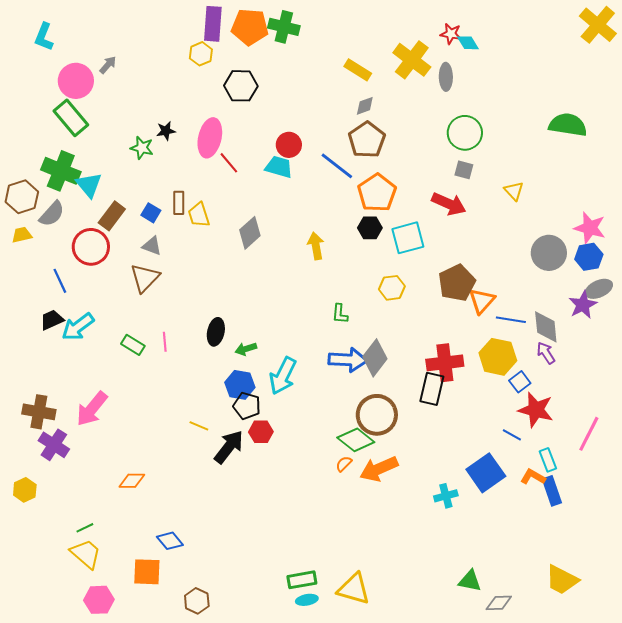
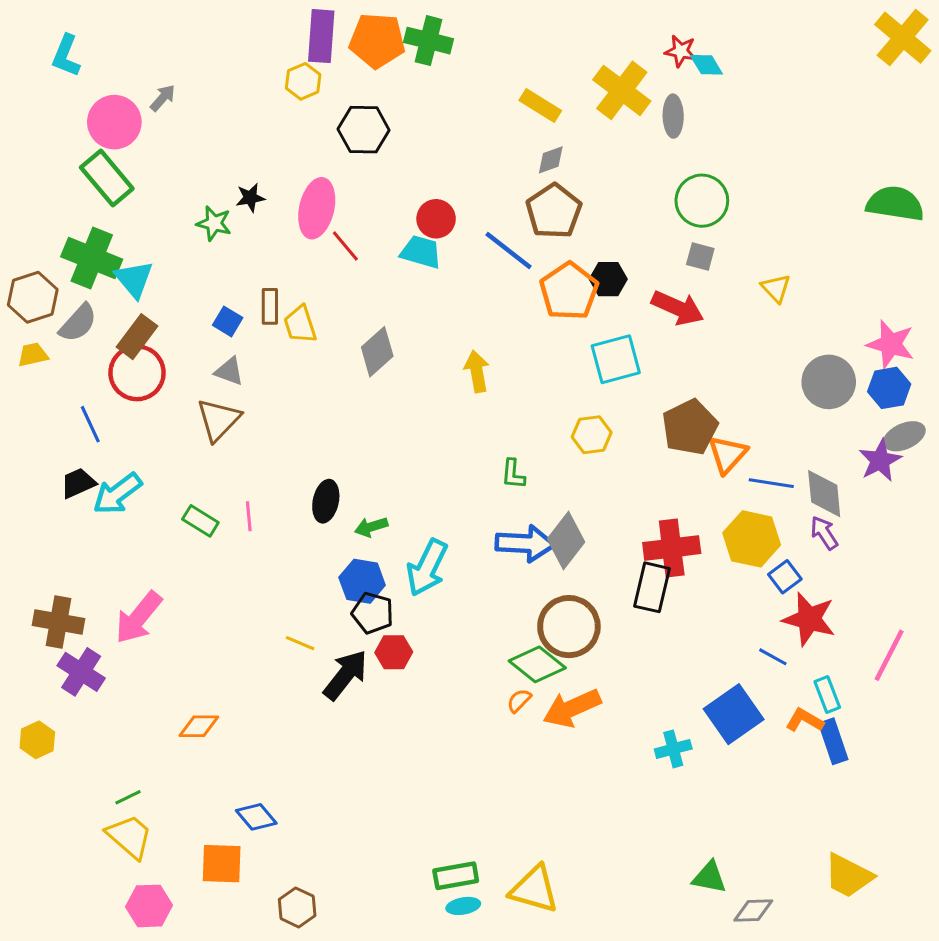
green semicircle: (568, 125) -> (895, 204), moved
brown rectangle: (112, 216) -> (137, 337), moved
black hexagon: (370, 228) -> (608, 279), moved

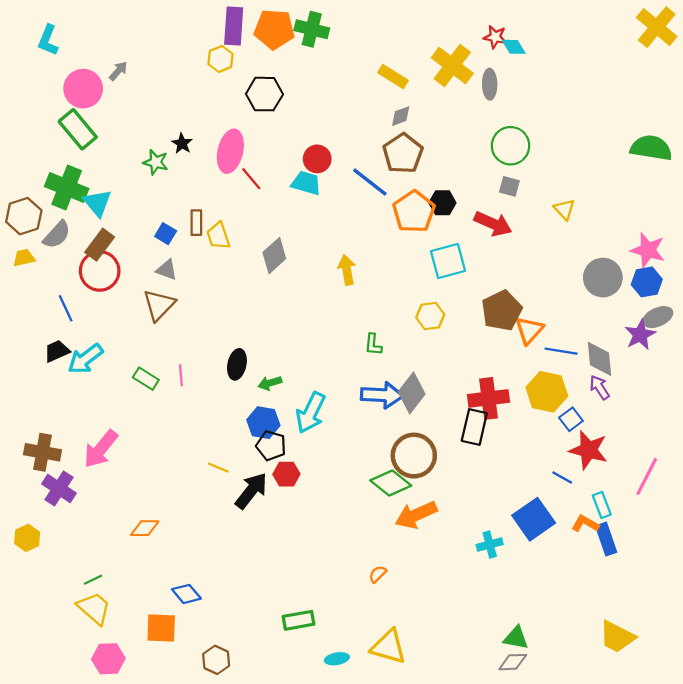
black star: (250, 198) -> (182, 144), turned -30
orange semicircle: (519, 701) -> (378, 574), moved
green rectangle: (456, 876) -> (298, 620), moved
gray diamond: (753, 910) -> (513, 662), moved

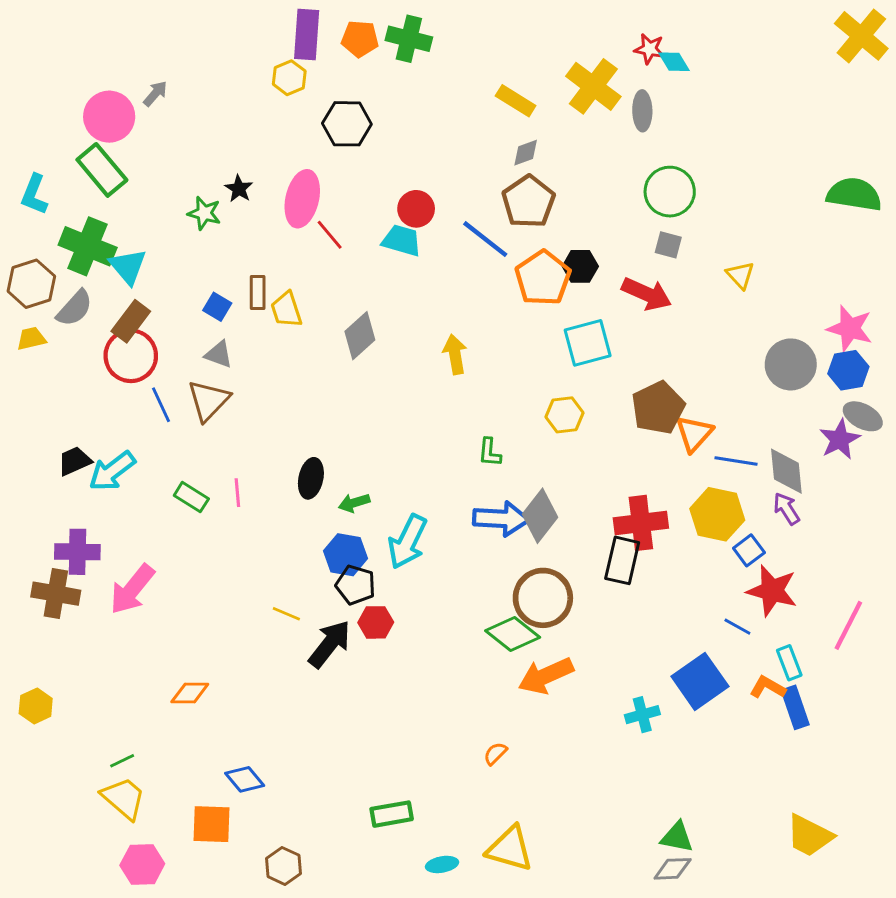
orange pentagon: (274, 29) -> (360, 39), size x0.7
cyan L-shape: (48, 40) -> (34, 194), moved
blue line: (66, 308) -> (161, 405), moved
gray ellipse: (658, 317) -> (863, 416), turned 52
purple cross: (59, 488) -> (77, 552), moved, turned -32

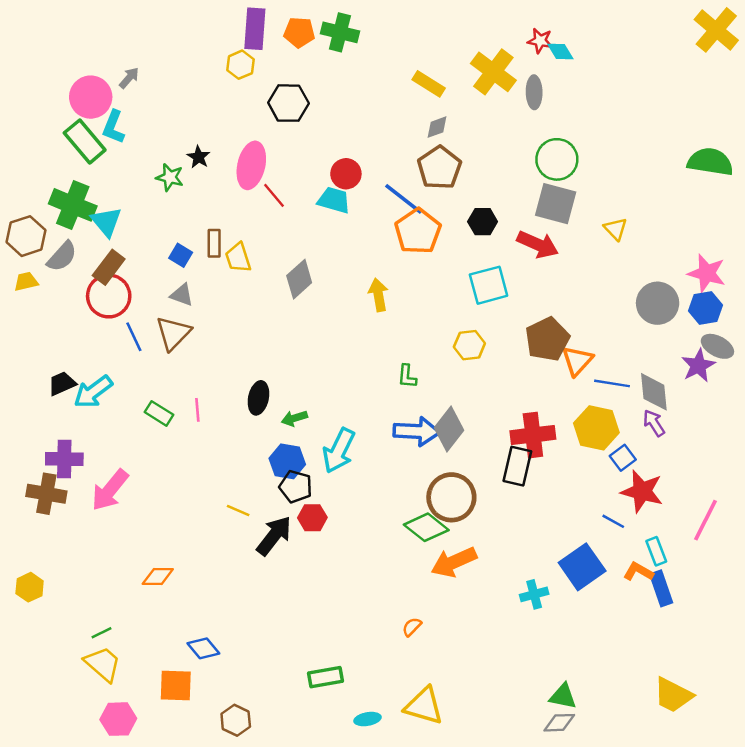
cyan L-shape: (34, 194) -> (113, 127), moved
gray square: (668, 245) -> (556, 204), size x1.8
orange pentagon: (543, 278) -> (418, 231), moved

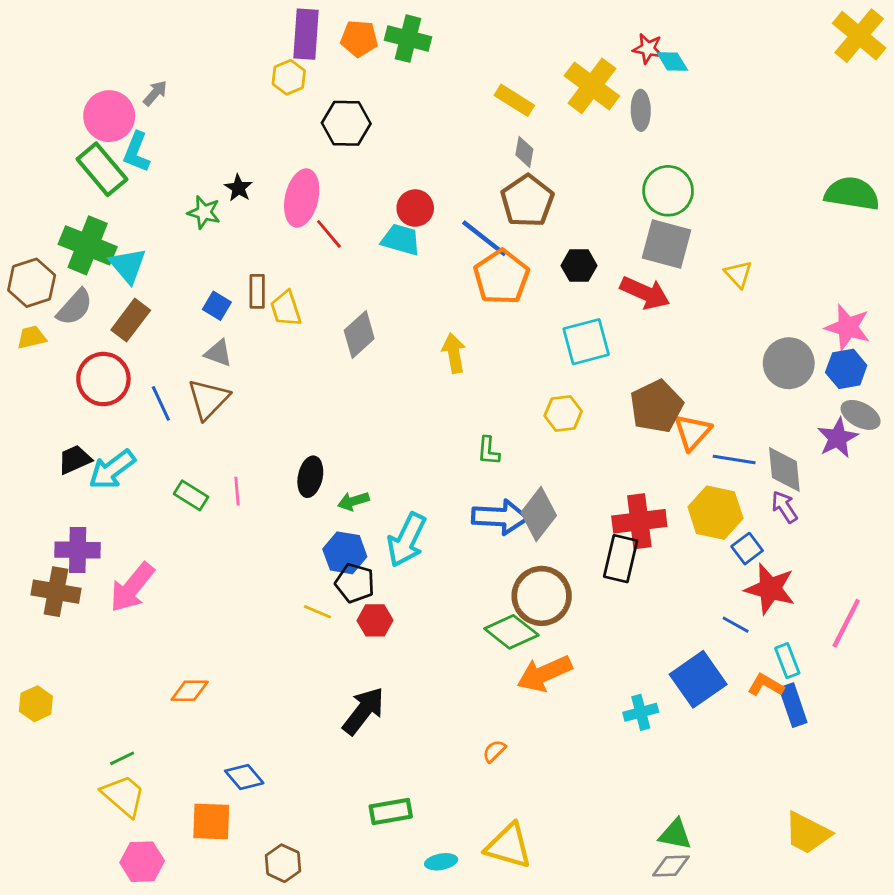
gray diamond: (437, 127) -> (524, 152), turned -60
red circle: (109, 296) -> (103, 379), moved
yellow line: (238, 511) -> (317, 612), moved
black arrow: (274, 536) -> (363, 711), moved

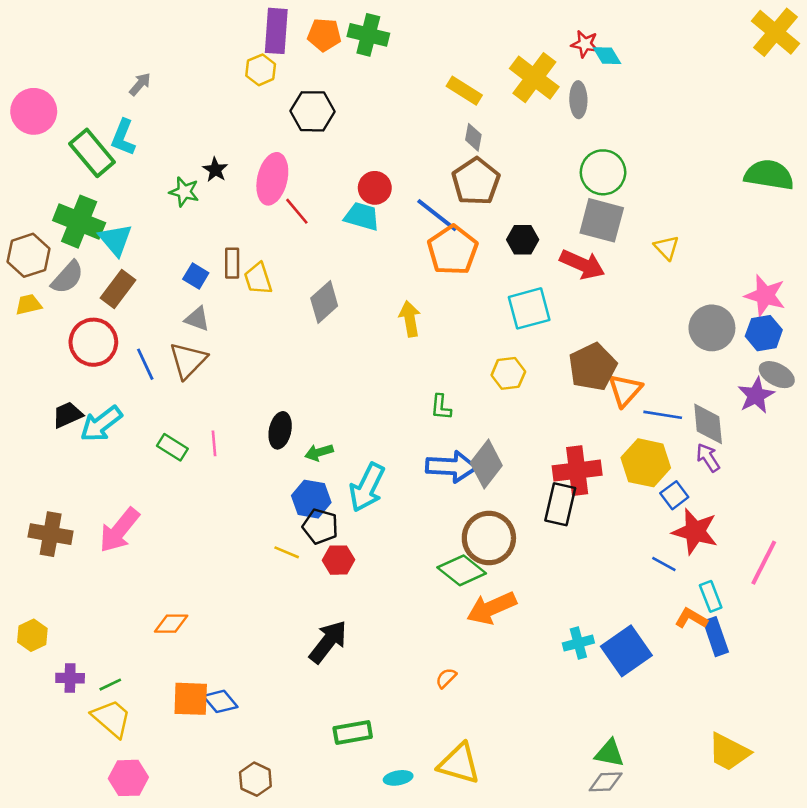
pink circle: (109, 116) -> (34, 111), moved
purple cross: (78, 550) -> (70, 678), moved, size x0.7
blue square: (698, 679) -> (626, 651), moved
orange square: (211, 822) -> (191, 699), moved

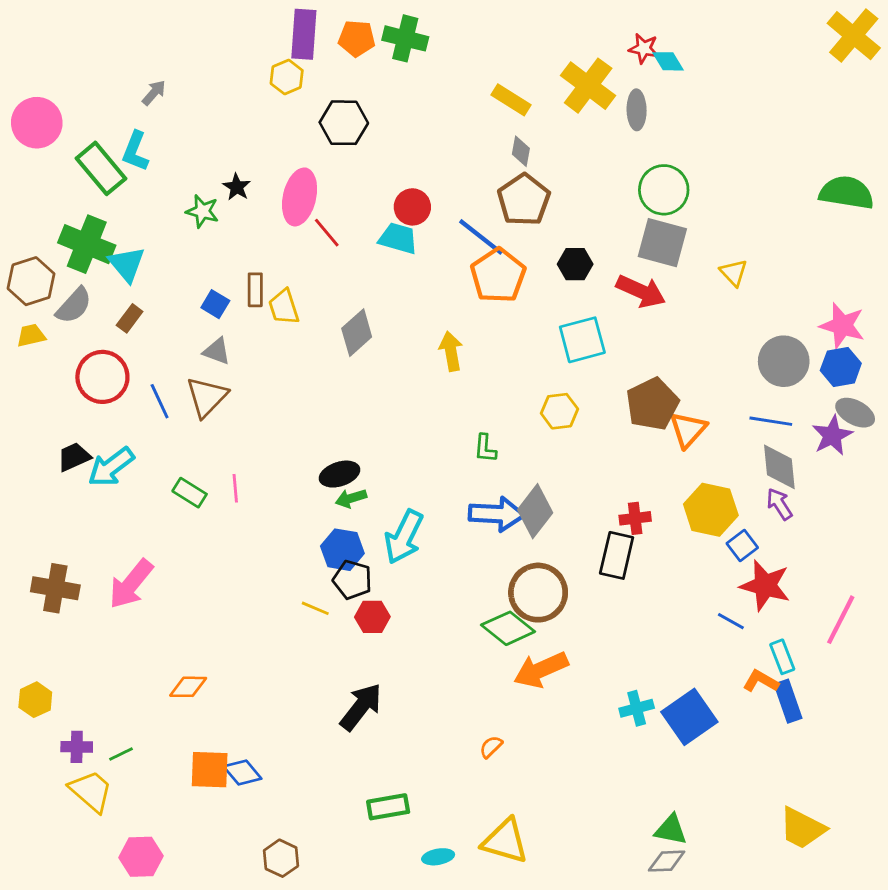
brown rectangle: (118, 289) -> (130, 318), size x0.7
blue line: (663, 415) -> (771, 421), moved
black ellipse: (280, 430) -> (340, 474), moved, turned 60
red cross: (577, 471) -> (635, 518), size x0.6
yellow trapezoid: (112, 718) -> (91, 791), moved

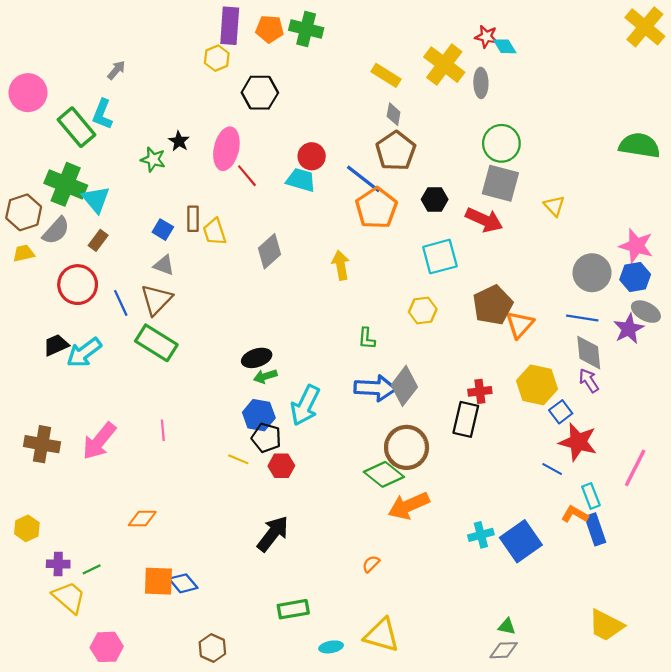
pink line: (235, 488) -> (163, 430), moved
green rectangle: (190, 493) -> (156, 343), moved, size x1.6
green triangle: (671, 830) -> (507, 626), size x0.7

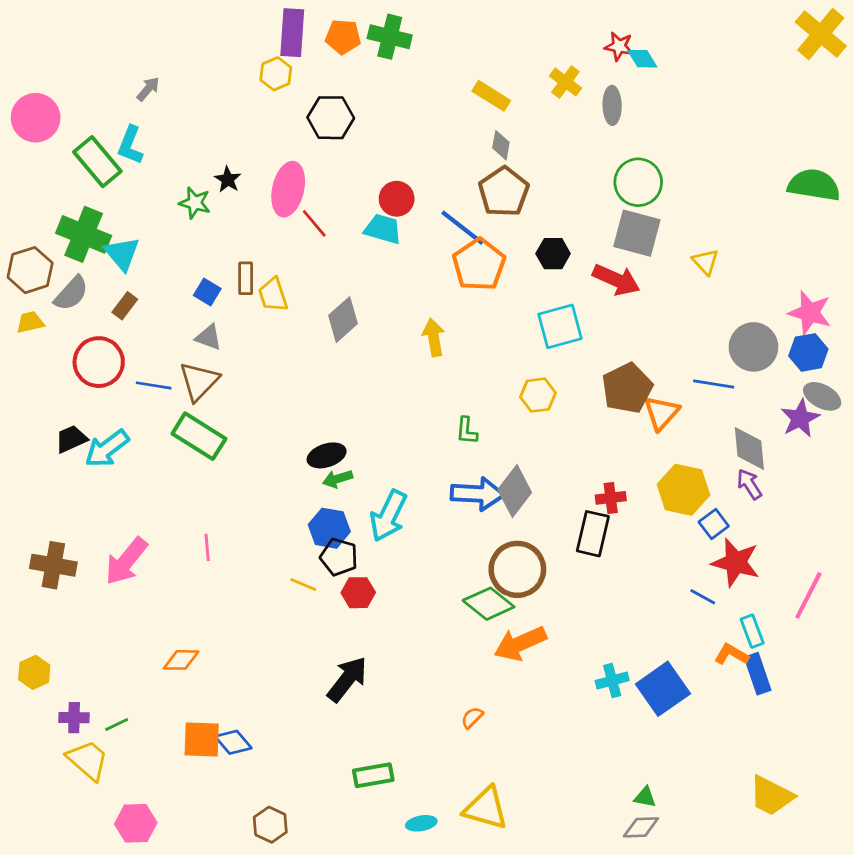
yellow cross: (444, 65) -> (565, 82), size x0.6
blue line: (121, 303) -> (154, 385), turned -56
blue line: (582, 318) -> (714, 384), moved

